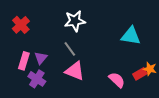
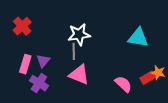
white star: (75, 21) -> (79, 35), moved
gray line: (70, 49) -> (74, 51), turned 35

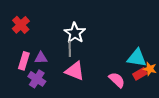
white star: (79, 35) -> (75, 33), turned -30
cyan triangle: (138, 38) -> (137, 58), moved
purple triangle: (43, 61) -> (41, 58), turned 48

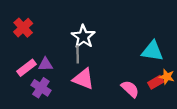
cyan triangle: (137, 58) -> (152, 51), moved
pink rectangle: (24, 61) -> (26, 68), turned 36

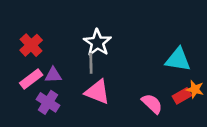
red cross: (23, 28) -> (31, 45), moved

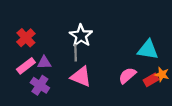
pink semicircle: (152, 104) -> (127, 76), moved, turned -84

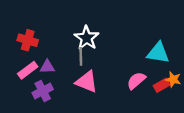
red cross: (26, 38) -> (28, 40), turned -30
purple cross: (40, 85) -> (43, 91), turned 30

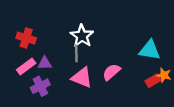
pink semicircle: (136, 81) -> (111, 72), moved

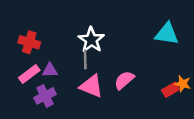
cyan triangle: (150, 50) -> (167, 34), moved

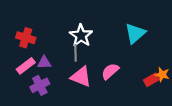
cyan triangle: (167, 34) -> (135, 33), moved, turned -50

